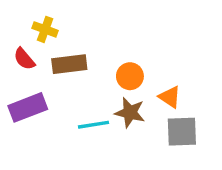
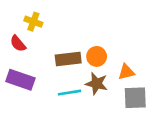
brown rectangle: (69, 64) -> (68, 59), moved
orange triangle: (170, 97) -> (126, 72), turned -48
purple rectangle: (28, 107) -> (20, 80), turned 40

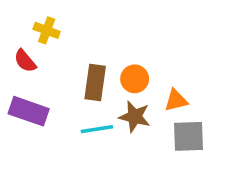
brown rectangle: (68, 59) -> (95, 82), turned -75

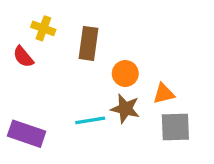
brown rectangle: (95, 82) -> (88, 43), moved
purple rectangle: (29, 111) -> (27, 134), moved

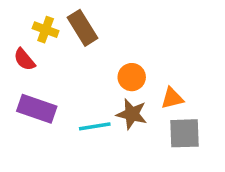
brown rectangle: (88, 43) -> (82, 28), moved, turned -40
purple rectangle: (27, 134) -> (37, 109), moved

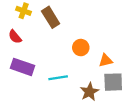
yellow cross: (46, 30) -> (24, 11), moved
brown star: (132, 114) -> (89, 92), moved, turned 30

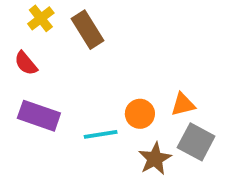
yellow cross: (24, 11) -> (41, 18), turned 32
orange circle: (81, 48) -> (140, 114), moved
gray square: (113, 82) -> (196, 142), turned 30

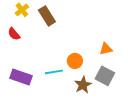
orange triangle: (183, 104) -> (106, 49), moved
purple rectangle: (39, 116) -> (21, 77), moved

